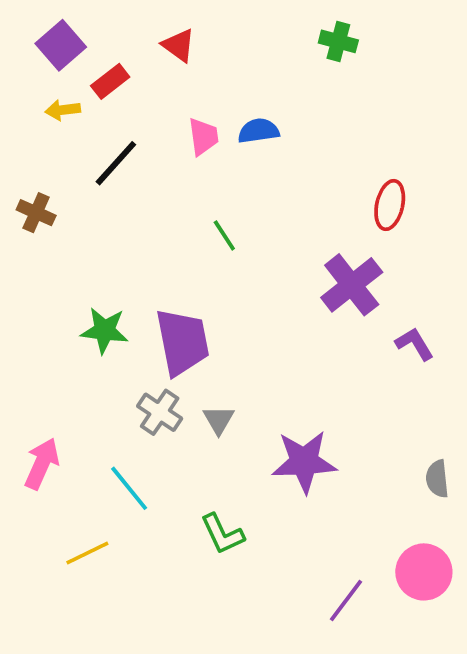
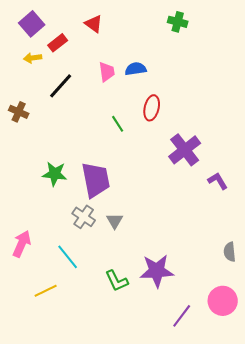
red ellipse: (390, 205) -> (152, 108), moved
purple star: (304, 462) -> (157, 271), moved

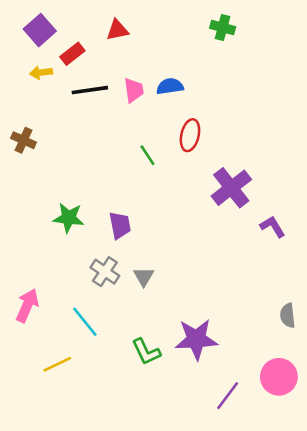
red triangle: (94, 24) -> (117, 30), turned -48
black line: (61, 86) -> (90, 90), moved, turned 40
purple trapezoid: (96, 180) -> (120, 225), size x0.6

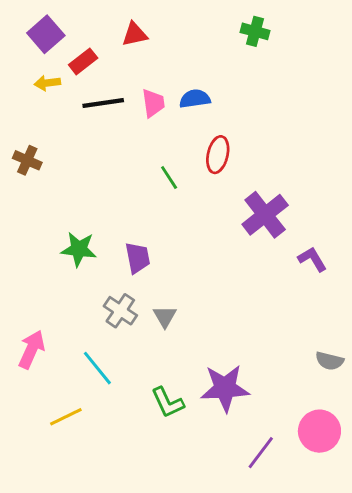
gray semicircle: (288, 315) -> (330, 361), turned -70

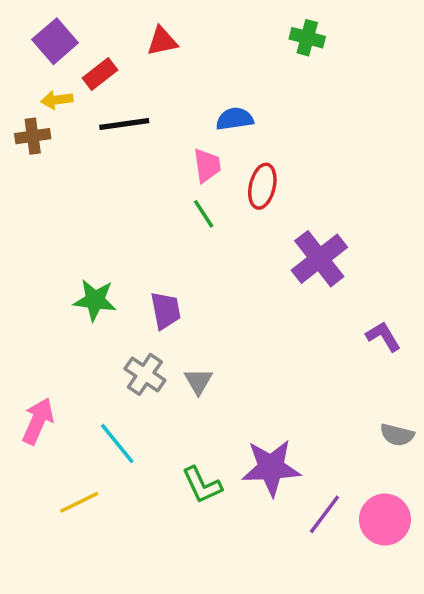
pink trapezoid: (153, 103) -> (207, 165), moved
brown cross: (27, 160) -> (33, 136), moved, turned -32
purple L-shape: (312, 259) -> (383, 336), moved
purple line: (261, 453) -> (325, 514), moved

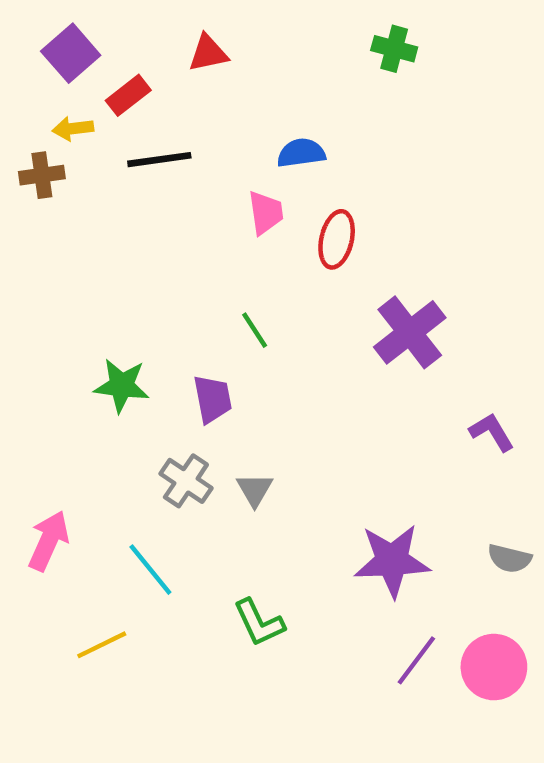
green line: (204, 214) -> (255, 330), moved
purple star: (271, 468) -> (392, 561), moved

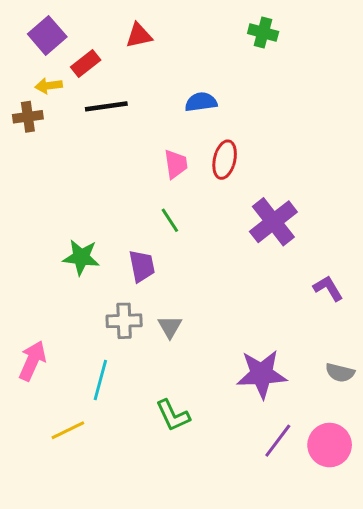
pink trapezoid: (266, 213) -> (176, 164), moved
gray cross: (186, 481) -> (124, 321), turned -36
cyan line: (150, 570) -> (100, 380), turned 54

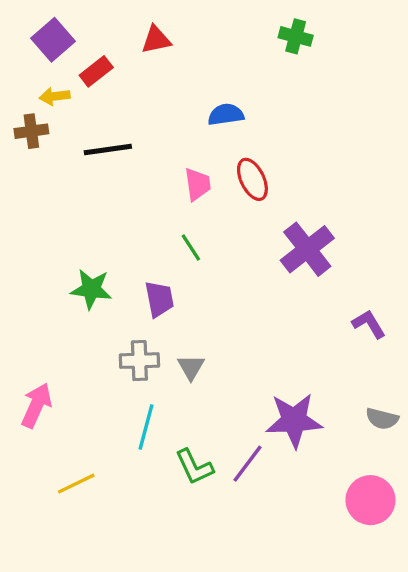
black line: (106, 106) -> (108, 149), moved
red ellipse: (225, 160) -> (252, 179), turned -39
cyan line: (100, 380) -> (146, 427), moved
purple line: (278, 441) -> (247, 464), moved

